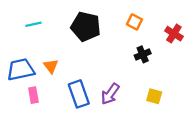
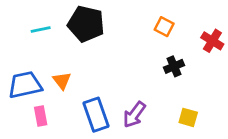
black pentagon: (86, 27) -> (86, 24), moved

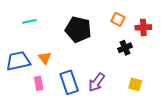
black pentagon: (86, 24) -> (78, 29), moved
red cross: (212, 41) -> (143, 27), moved, turned -35
pink rectangle: (41, 116) -> (39, 83), moved

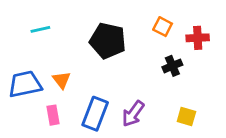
blue rectangle: (69, 82) -> (95, 114), turned 40

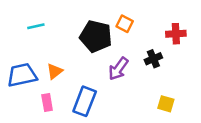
orange square: (163, 27) -> (125, 24), moved
orange triangle: (61, 80) -> (55, 71), turned 30
purple arrow: (133, 114) -> (118, 69), moved

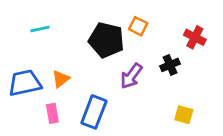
red cross: (176, 34) -> (195, 37), turned 30

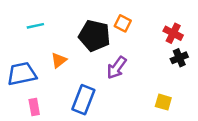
black cross: (170, 65) -> (179, 58), moved
orange triangle: (61, 79) -> (59, 60), moved
pink rectangle: (52, 113) -> (34, 107), moved

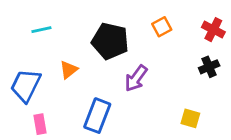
orange square: (123, 23) -> (162, 27), moved, turned 35
red cross: (173, 33) -> (213, 30), moved
blue trapezoid: (22, 74) -> (26, 85), turned -52

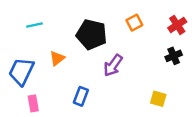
red cross: (213, 30) -> (177, 25), turned 30
blue rectangle: (97, 116) -> (81, 96), size x0.7

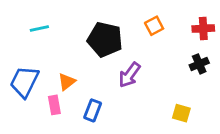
red cross: (177, 25) -> (203, 28), turned 30
orange triangle: (57, 58) -> (67, 82), moved
pink rectangle: (33, 103) -> (54, 105), moved

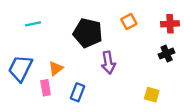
purple arrow: (130, 75) -> (108, 63), turned -45

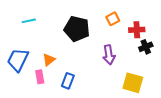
red cross: (170, 24) -> (137, 30), moved
purple arrow: (108, 63) -> (109, 55), moved
yellow square: (152, 95) -> (133, 83), size x1.5

